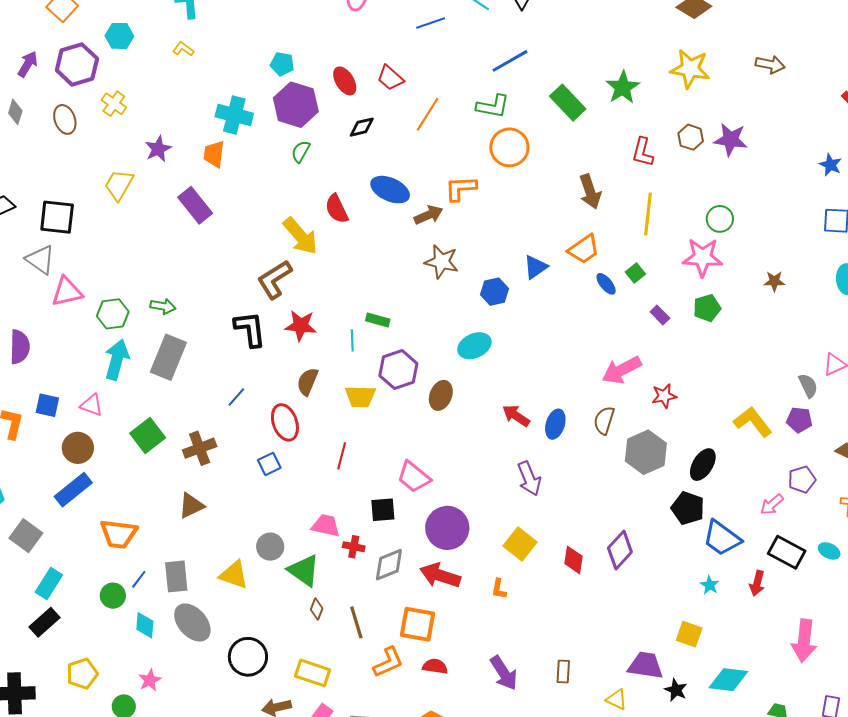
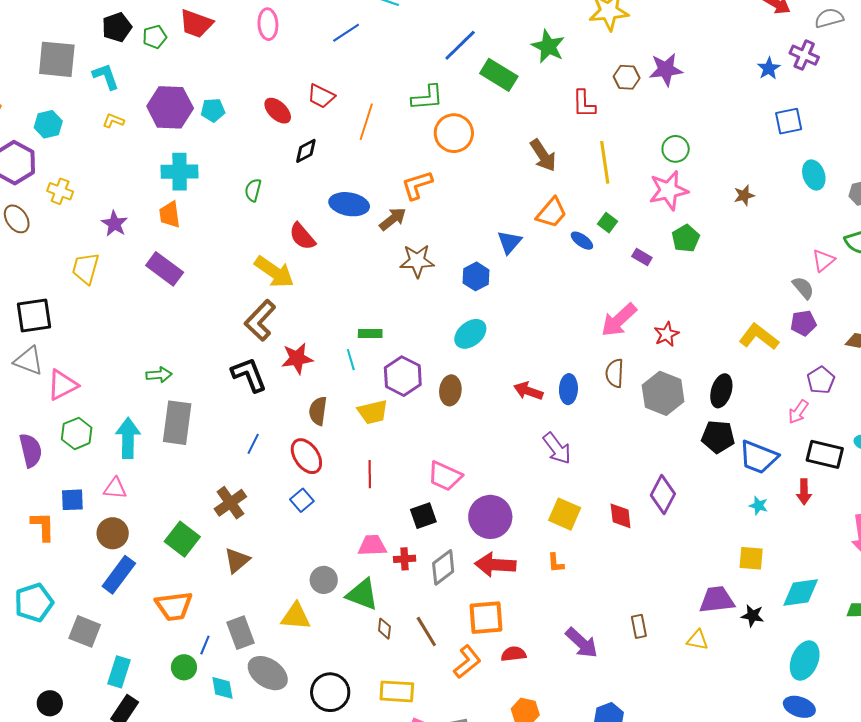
blue line: (510, 61) -> (460, 45), moved
purple hexagon: (296, 105) -> (170, 107), moved
blue star: (830, 165) -> (769, 68), turned 30
green hexagon: (113, 314) -> (77, 433), moved
green square: (148, 435) -> (182, 539), moved

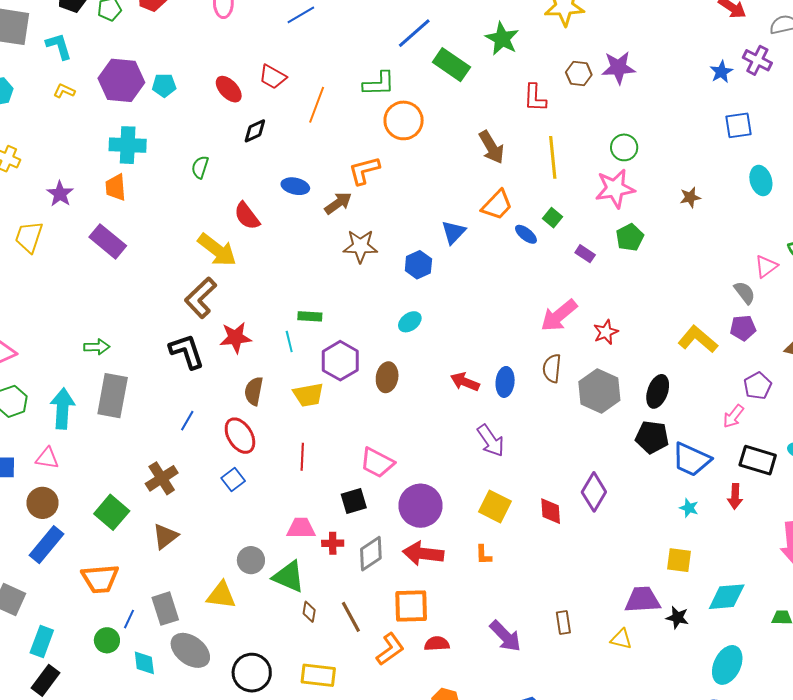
blue ellipse: (349, 204) -> (295, 186), size x0.7
cyan ellipse: (470, 334) -> (410, 322), size x0.7

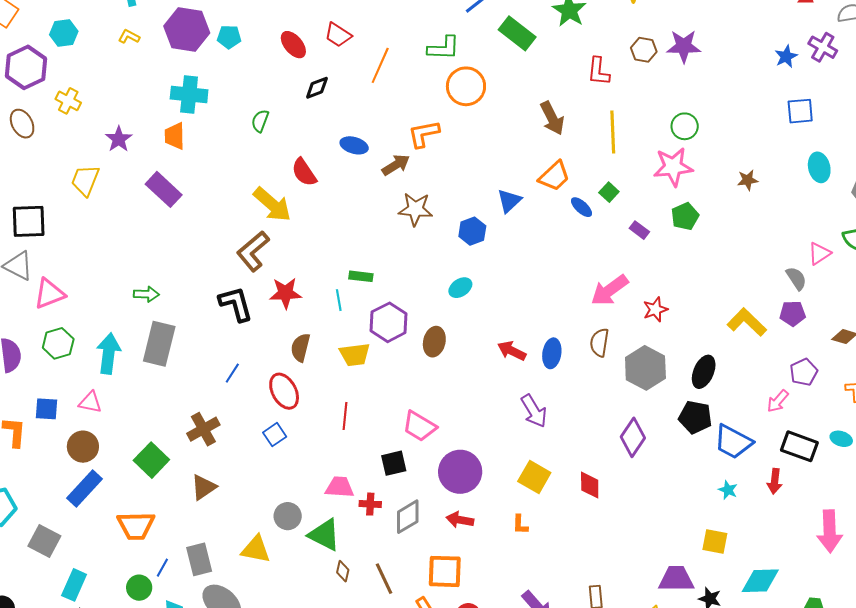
purple diamond: (594, 492) -> (633, 437), moved
red arrow: (423, 554) -> (460, 520), size x0.7

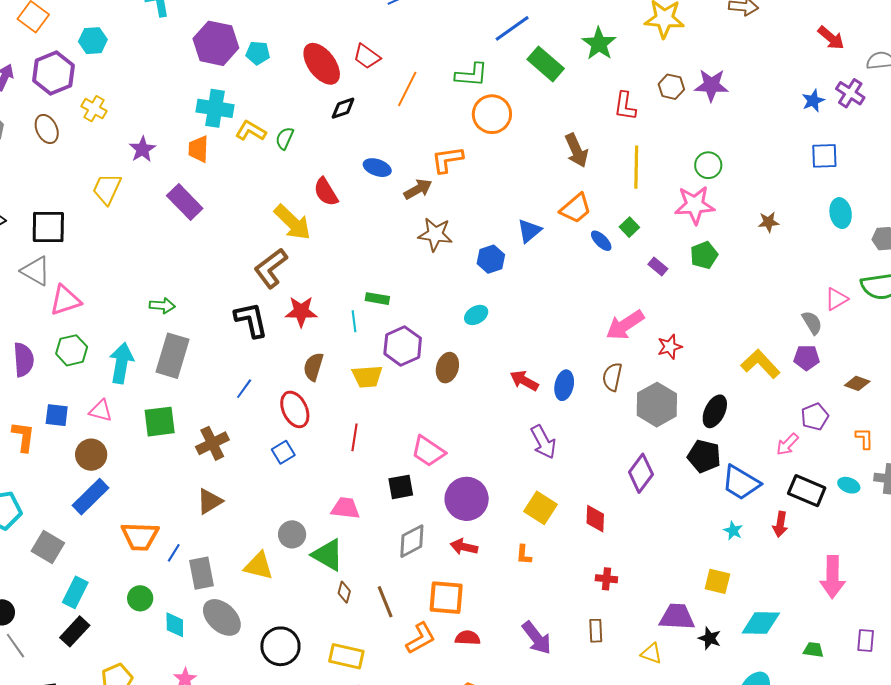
yellow L-shape: (129, 37) -> (251, 131), moved, size x1.4
red ellipse: (293, 45) -> (322, 64), size x1.5
green square: (151, 460) -> (160, 422), moved, turned 36
red cross: (370, 504) -> (606, 579), moved
blue line: (162, 568) -> (174, 553), moved

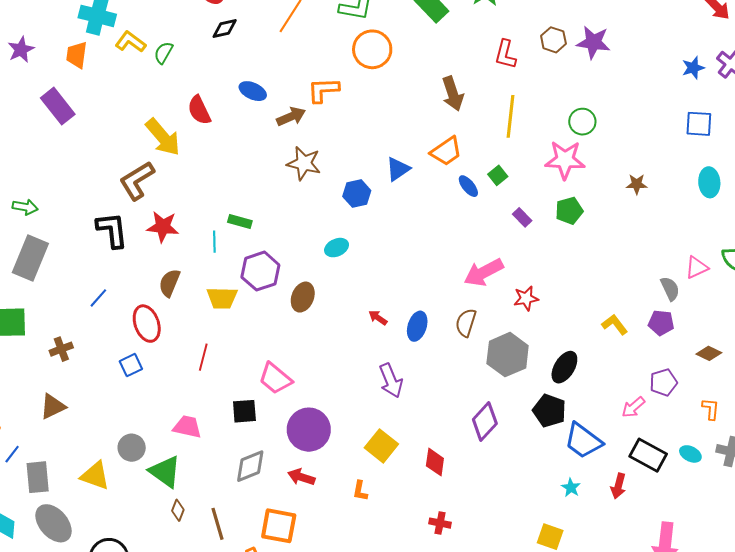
yellow L-shape: (760, 364) -> (615, 325), size x0.7
red arrow: (524, 381) -> (378, 318), size x0.7
brown cross: (212, 443) -> (61, 349), size x0.7

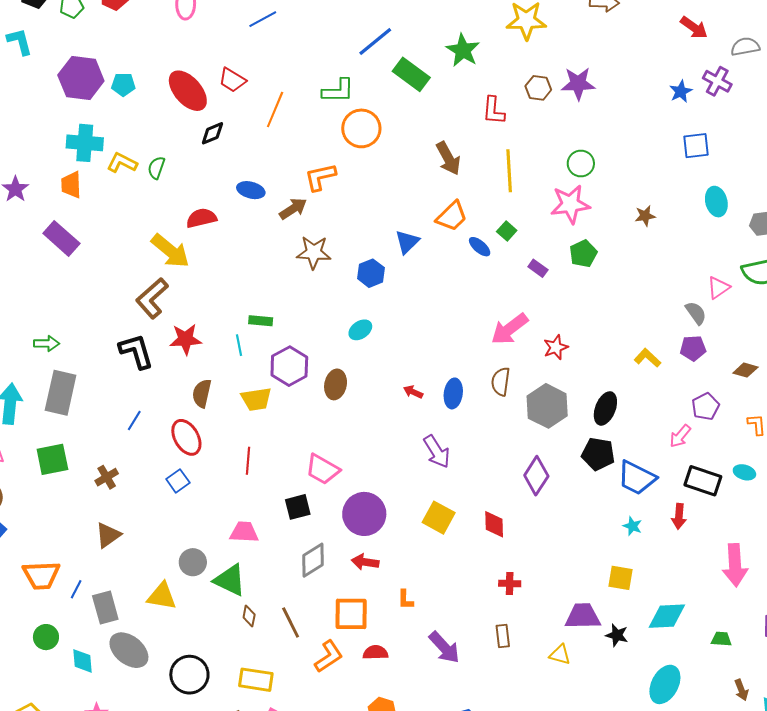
red semicircle: (199, 110) -> (201, 218), turned 112
orange L-shape: (360, 491) -> (405, 600), moved

